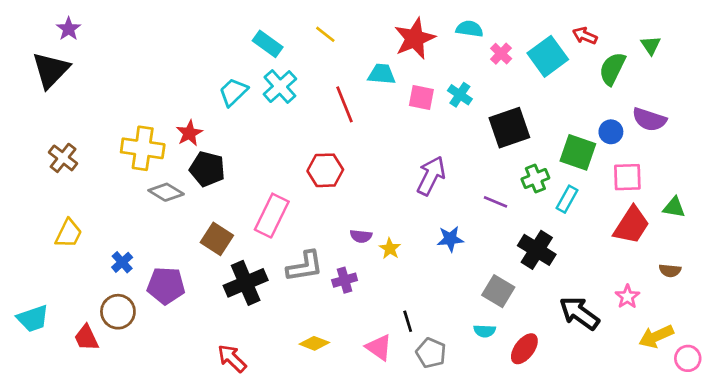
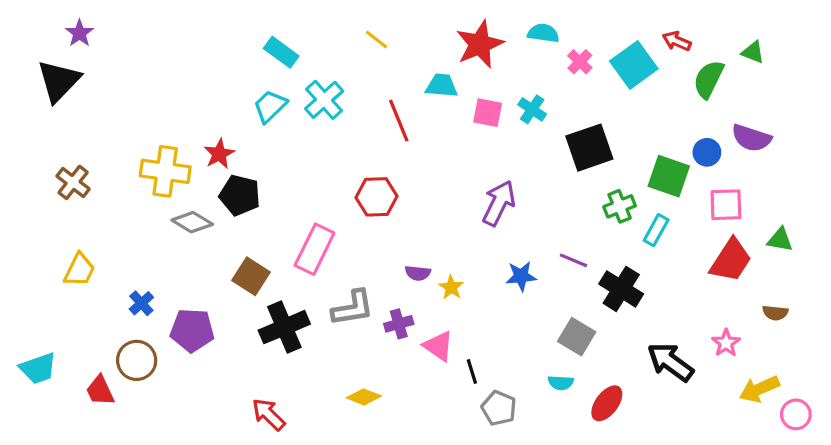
cyan rectangle: (268, 44) -> (281, 52), moved
green triangle: (651, 45) -> (753, 52), turned -35
purple line: (496, 202) -> (573, 260), moved
pink triangle: (379, 347) -> (438, 346), moved

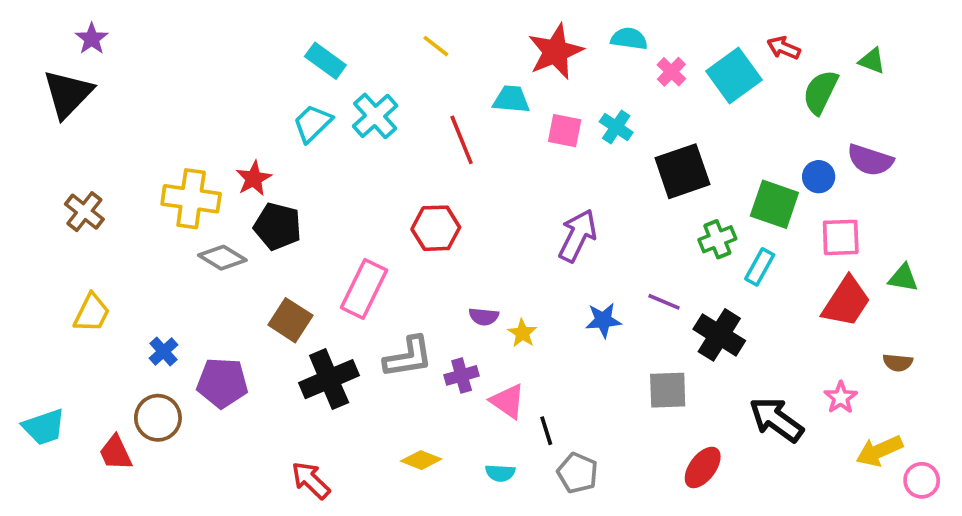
gray square: (577, 337) -> (668, 390), turned -33
cyan semicircle: (561, 383) -> (500, 473), moved

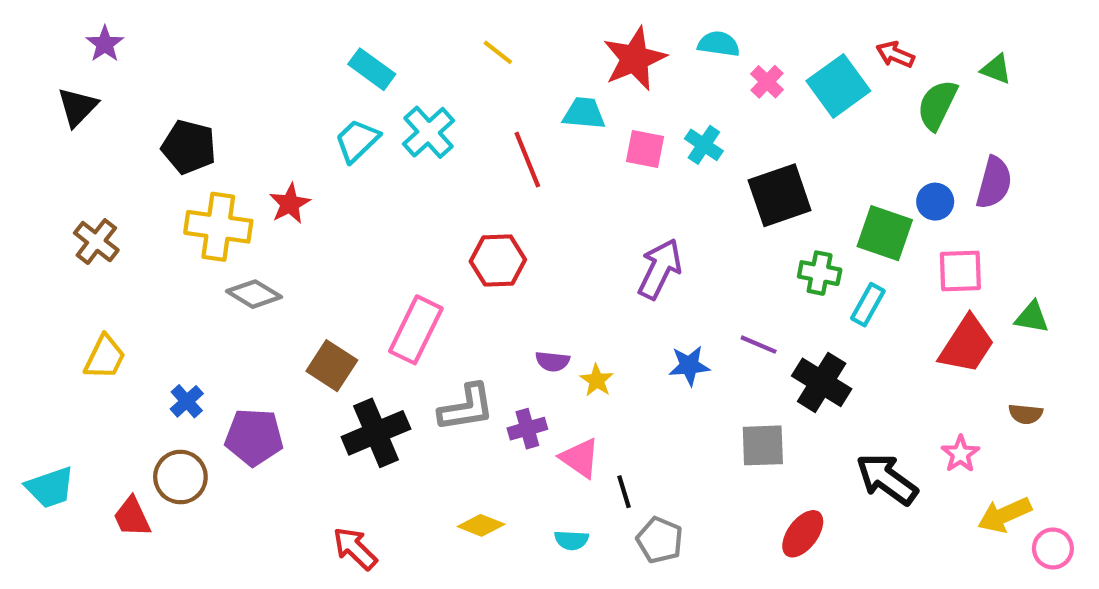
black triangle: (68, 94) -> (77, 107), size x0.7
purple semicircle: (870, 160) -> (994, 183), turned -93
black pentagon: (278, 226) -> (189, 147), moved
green cross: (717, 239) -> (820, 273), turned 33

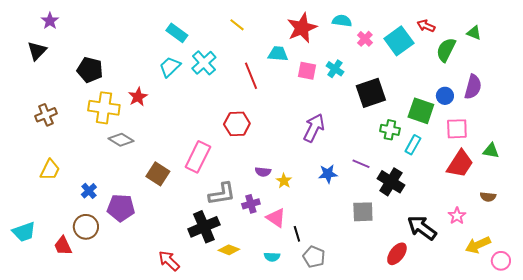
brown cross: (96, 242) -> (46, 115), turned 30
black cross: (376, 433) -> (204, 227), moved
red ellipse: (803, 534) -> (397, 254), moved

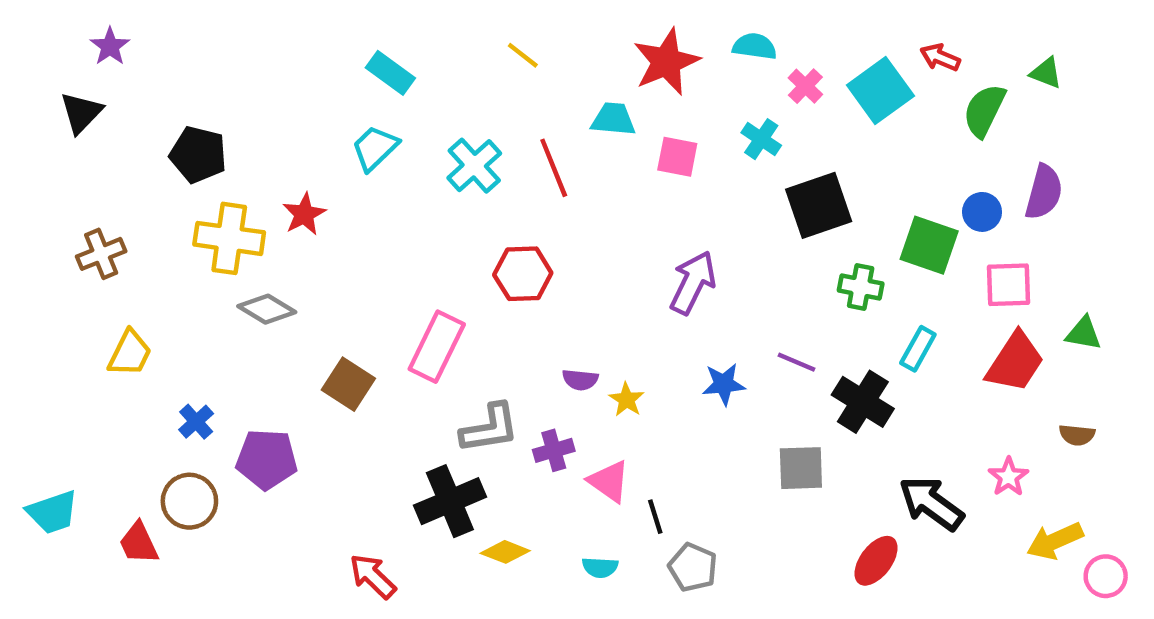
cyan cross: (204, 63) -> (474, 166), moved
cyan cross: (335, 69) -> (761, 139), moved
cyan rectangle: (413, 145) -> (918, 349), moved
yellow trapezoid: (50, 170) -> (130, 353), moved

